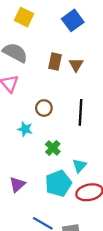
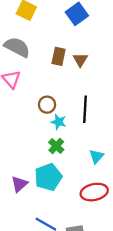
cyan star: (25, 129) -> (59, 122), moved
cyan triangle: (79, 166) -> (96, 156), moved
cyan pentagon: (58, 183) -> (48, 177), moved

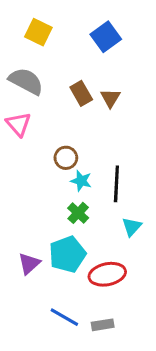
brown rectangle: (59, 56) -> (81, 93), turned -42
black line: (85, 109) -> (116, 184), moved
red ellipse: (94, 192) -> (107, 274), moved

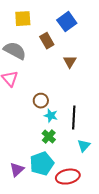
yellow square: (38, 32) -> (23, 19), turned -30
brown rectangle: (81, 93) -> (47, 41), moved

